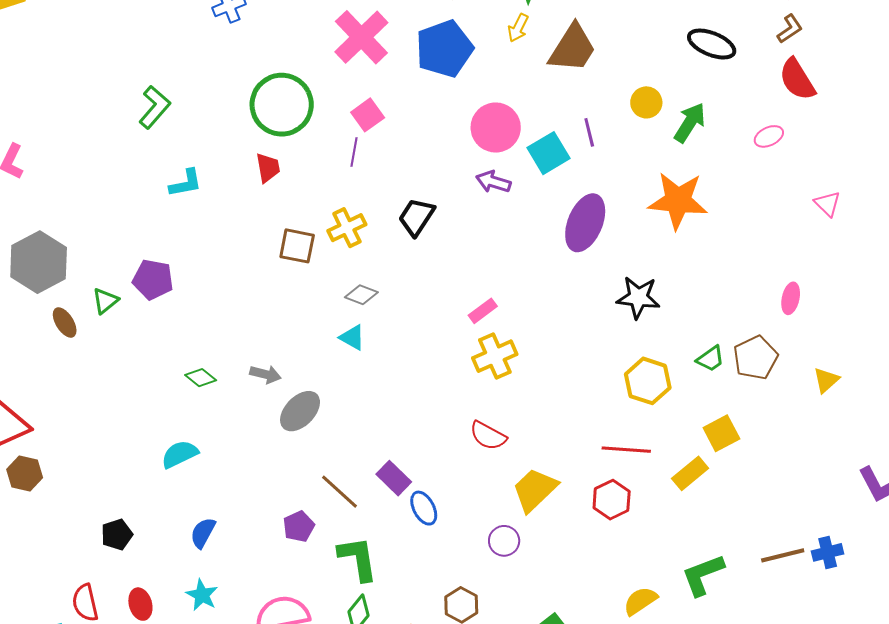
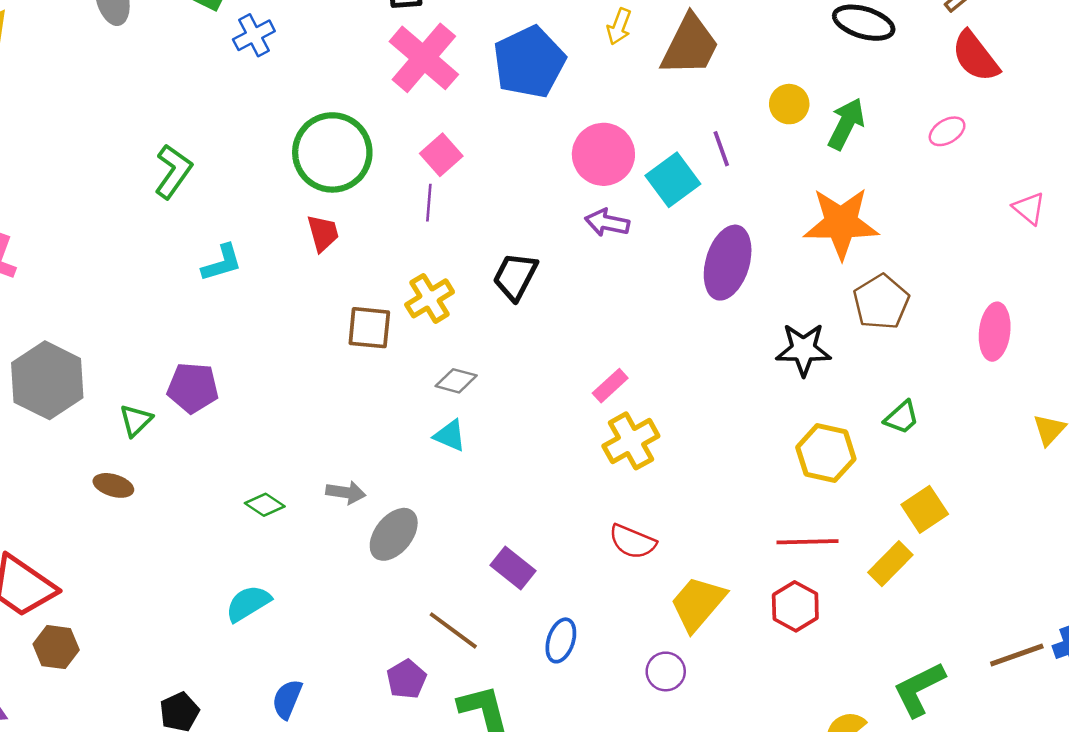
pink ellipse: (791, 298) -> (995, 332), size x1.4
brown ellipse: (65, 322) -> (113, 485), moved, turned -36
brown pentagon: (755, 358) -> (881, 302), moved
purple rectangle: (394, 478) -> (513, 568), moved
blue ellipse: (424, 508) -> (561, 640), turned 52

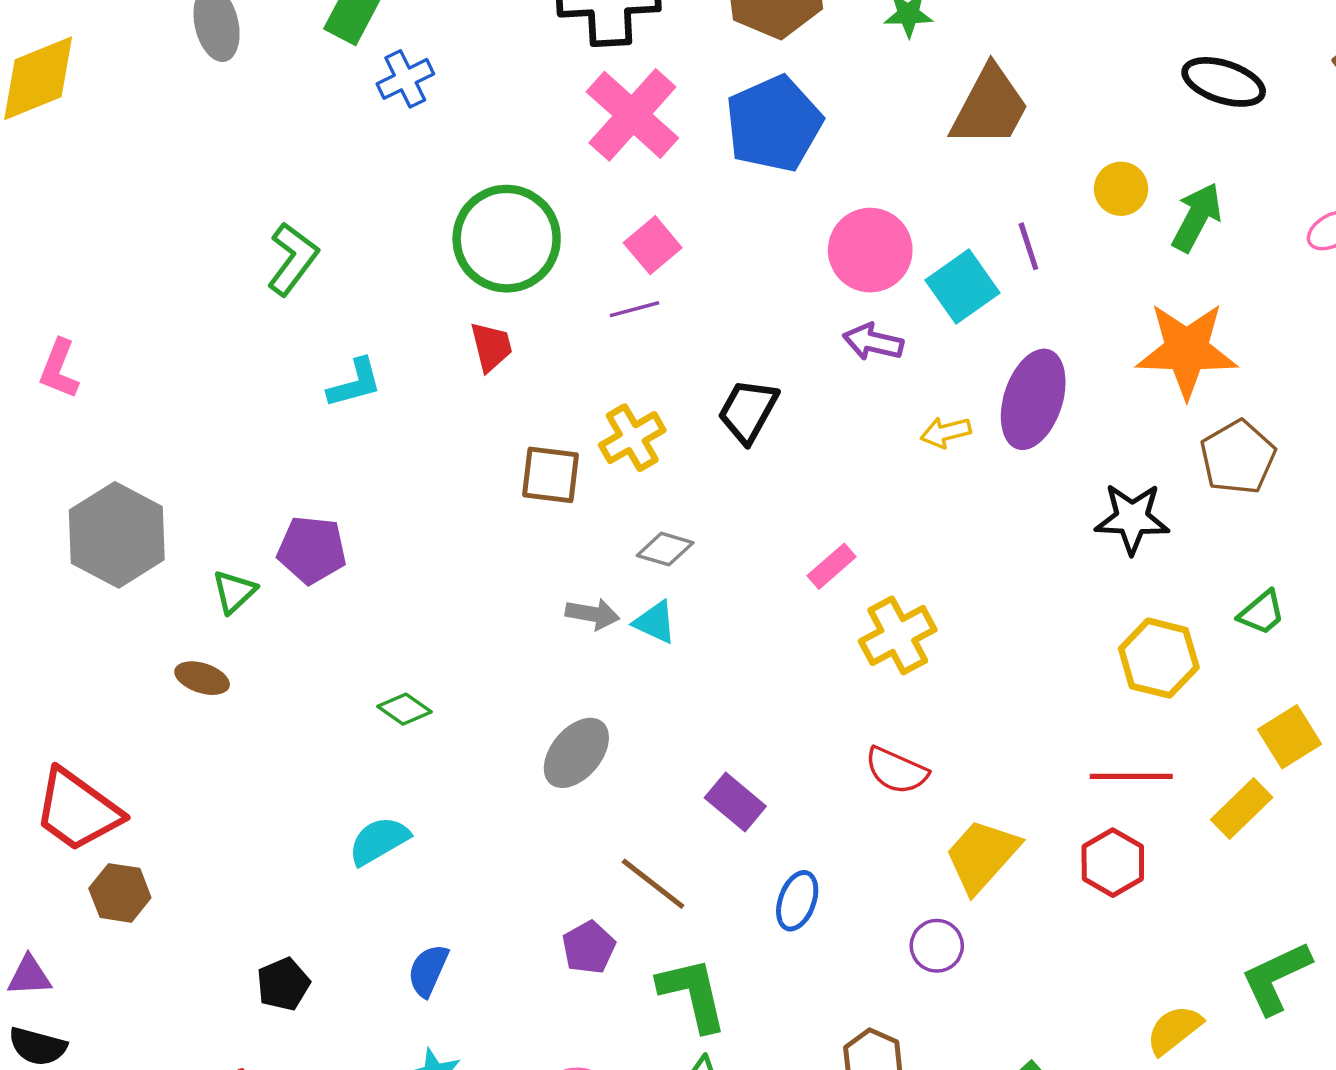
yellow arrow: (619, 27) -> (946, 432), moved, turned 54
purple line: (429, 203) -> (634, 309), turned 69
pink rectangle: (610, 386) -> (832, 566), moved
gray arrow: (346, 493) -> (592, 614), moved

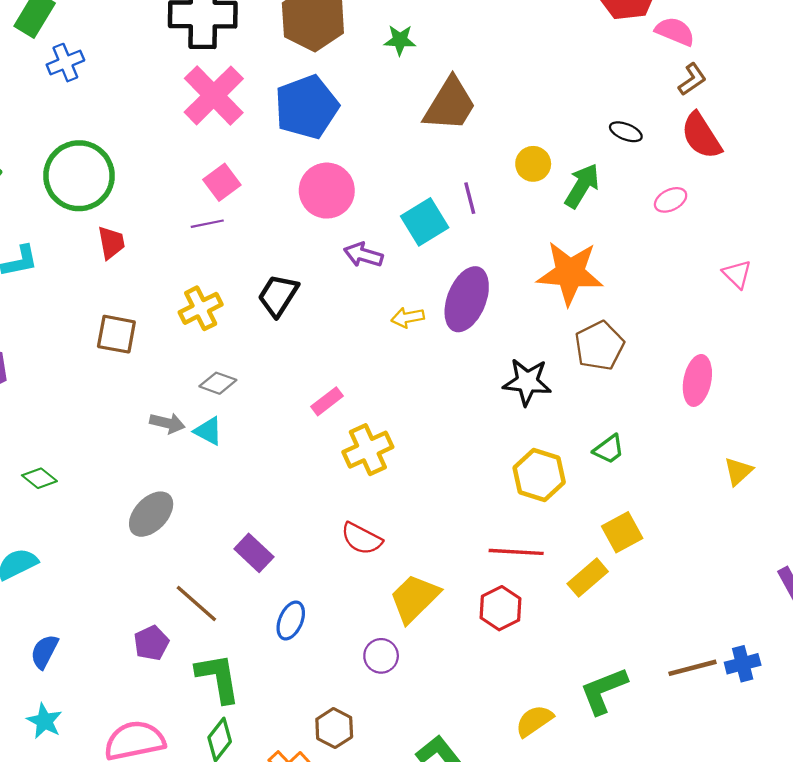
black ellipse: (1224, 82) -> (626, 132), moved, size x0.6
green circle: (507, 239) -> (79, 176), moved
pink circle: (870, 250) -> (327, 191), moved
brown square: (550, 475) -> (116, 334), moved

